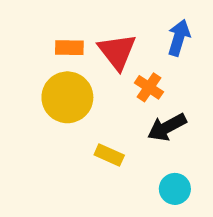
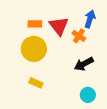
orange cross: (149, 87) -> (79, 36), moved
yellow rectangle: (109, 155) -> (36, 83), moved

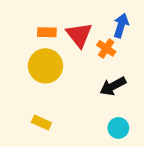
yellow rectangle: (36, 83) -> (41, 123), moved

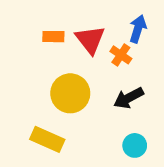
yellow circle: (45, 66) -> (70, 93), moved
yellow rectangle: (41, 123) -> (47, 139), size x1.5

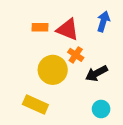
red triangle: (90, 40) -> (68, 30), turned -30
orange cross: (121, 55) -> (76, 55), moved

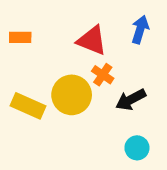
orange rectangle: (40, 27) -> (20, 37), moved
yellow rectangle: (35, 104) -> (28, 106), moved

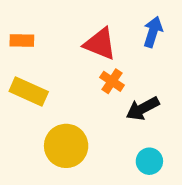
yellow circle: (72, 95) -> (66, 146), moved
yellow rectangle: (28, 106) -> (29, 91), moved

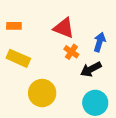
blue arrow: (153, 32) -> (100, 42), moved
cyan circle: (149, 161) -> (95, 103), size x1.5

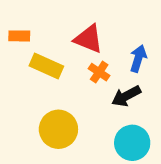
yellow rectangle: (18, 58) -> (46, 66), moved

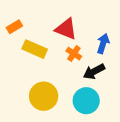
orange rectangle: (19, 36) -> (14, 27), turned -32
cyan circle: (132, 143) -> (86, 101), moved

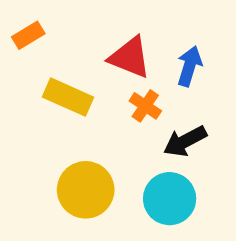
orange rectangle: (14, 27) -> (28, 35), moved
blue arrow: (103, 44) -> (189, 66), moved

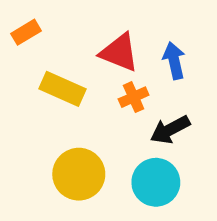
blue arrow: (189, 66) -> (174, 61), turned -30
orange cross: (145, 106) -> (134, 97), turned 32

